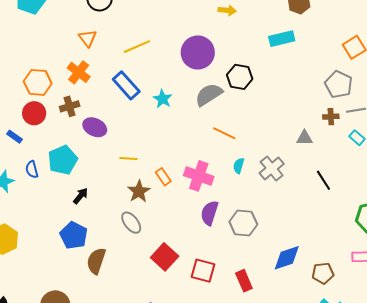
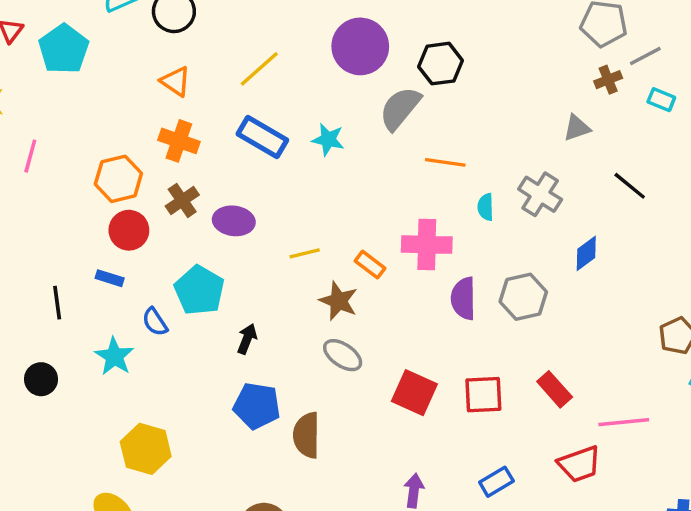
blue diamond: (287, 258) -> (586, 253), moved, size x0.7

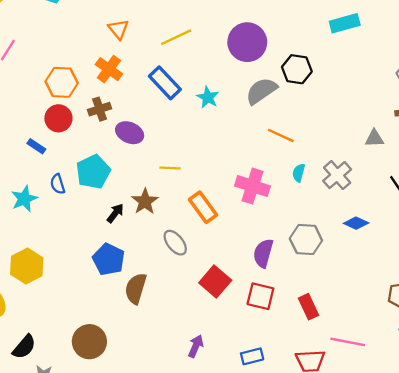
blue diamond: (586, 253) -> (356, 223), turned 45
orange rectangle: (370, 265) -> (203, 207), moved, size x1.5
purple semicircle: (463, 298) -> (263, 253), moved
brown star: (338, 301) -> (145, 201), moved

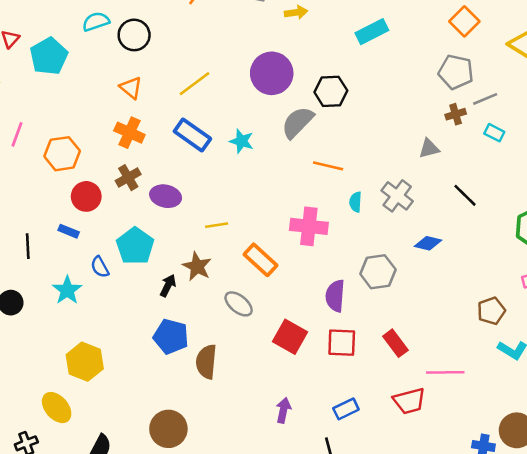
orange hexagon: (62, 82) -> (62, 154), moved

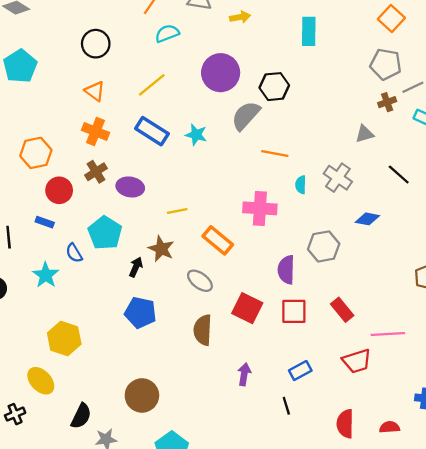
cyan semicircle: (96, 22) -> (167, 33), moved
cyan rectangle: (372, 32) -> (309, 31), turned -60
brown semicircle: (206, 362) -> (203, 330), moved

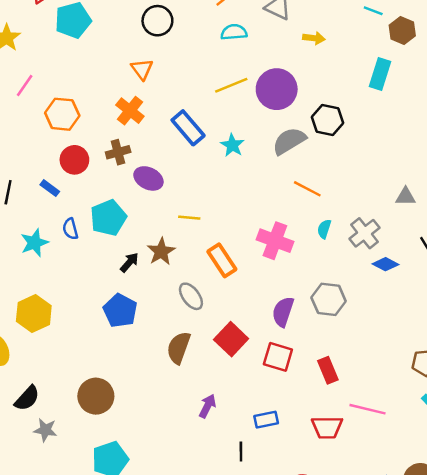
yellow line: (152, 85) -> (231, 85), moved
blue diamond: (367, 219) -> (385, 264), moved

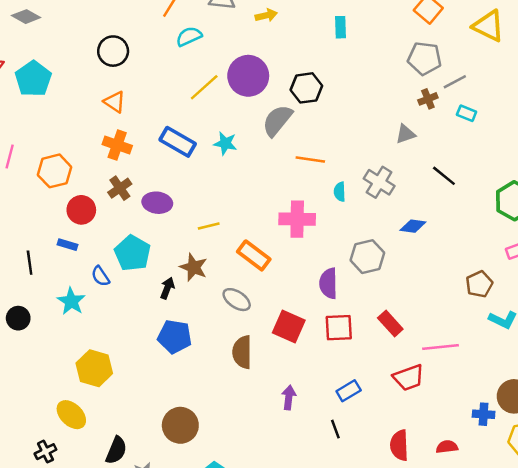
cyan rectangle: (380, 74) -> (341, 27), size x0.7
blue diamond: (385, 264) -> (413, 226), moved

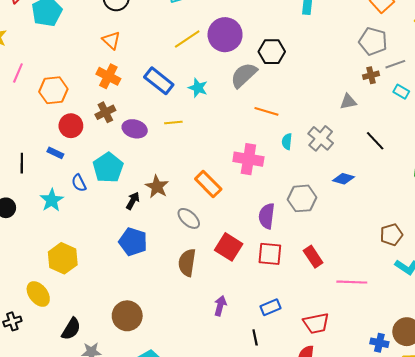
yellow line: (209, 226) -> (173, 122), moved
red trapezoid: (409, 378) -> (316, 323), moved

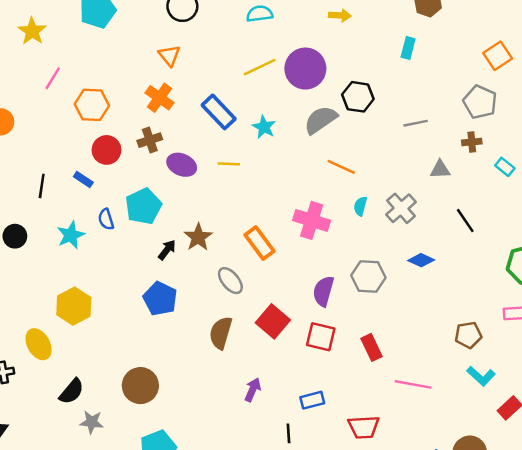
gray line: (395, 64) -> (416, 123), moved

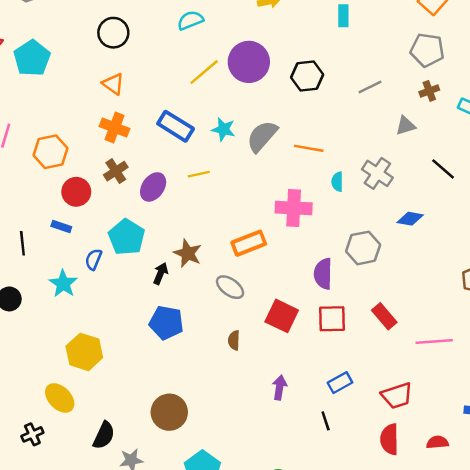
gray semicircle: (321, 120) -> (262, 136), moved
purple ellipse: (182, 165) -> (153, 187), turned -64
blue semicircle: (106, 219) -> (93, 259), turned 55
orange rectangle: (259, 243) -> (249, 243), turned -60
brown semicircle: (221, 333) -> (234, 340), size x0.6

